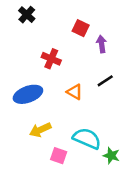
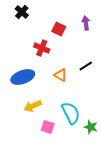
red square: (81, 28) -> (59, 29), moved
purple arrow: (102, 44) -> (86, 23), moved
cyan semicircle: (87, 138) -> (71, 113), turned 40

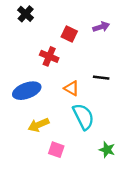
purple arrow: (86, 23) -> (101, 27), turned 80
black line: (86, 66) -> (101, 78), turned 40
cyan semicircle: (71, 113) -> (83, 117), moved

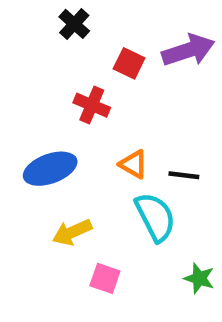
black cross: (26, 14) -> (74, 24), moved
purple arrow: (101, 27) -> (188, 50), size x1.6
black line: (101, 78) -> (184, 175), moved

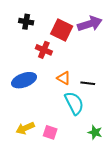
black cross: (74, 24) -> (26, 22), moved, turned -32
red square: (129, 63) -> (62, 30), size x1.5
yellow arrow: (72, 232) -> (25, 128), moved

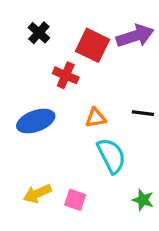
black cross: (26, 22) -> (39, 33), turned 32
orange triangle: (64, 78) -> (96, 118), turned -40
black line: (88, 83) -> (143, 113), moved

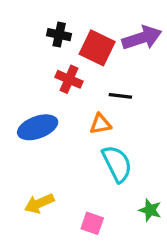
black cross: (39, 33) -> (59, 35), moved, turned -30
black line: (143, 113) -> (120, 96), moved
pink square: (75, 200) -> (92, 223), moved

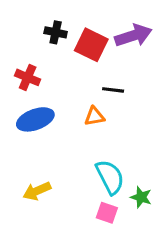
red cross: (69, 79) -> (28, 77), moved
cyan semicircle: (117, 164) -> (110, 177), moved
pink square: (92, 223) -> (107, 213), moved

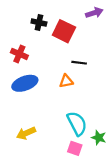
purple arrow: (133, 35) -> (94, 13), moved, size x0.7

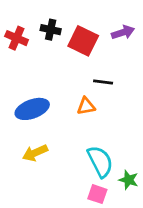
purple arrow: (94, 13) -> (123, 32), moved
red cross: (19, 54) -> (17, 38), moved
yellow arrow: (26, 133) -> (35, 153), moved

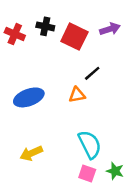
black line: (103, 82) -> (92, 73), turned -48
yellow arrow: (35, 153) -> (31, 153), moved
green star: (129, 180) -> (115, 171), moved

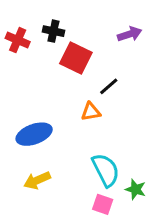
red square: (74, 37) -> (76, 58), moved
blue ellipse: (29, 97) -> (34, 134), moved
green star: (115, 171) -> (136, 189), moved

